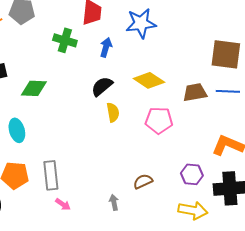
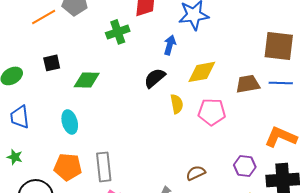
green cross: (65, 40) -> (118, 32), turned -35
blue arrow: (106, 47) -> (170, 45), moved
yellow diamond: (149, 80) -> (202, 72), turned -44
yellow semicircle: (113, 112) -> (177, 104), moved

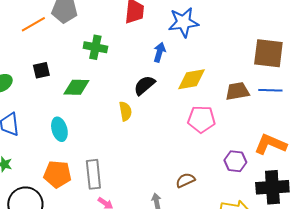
green cross: (118, 32) -> (95, 47), moved, turned 30
yellow semicircle: (177, 104) -> (125, 111), moved
purple hexagon: (245, 166) -> (235, 161), moved

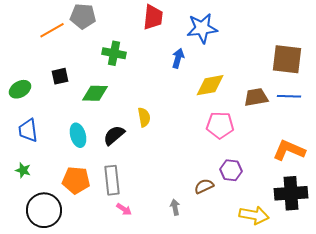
black semicircle: (144, 85) -> (114, 135), moved
purple hexagon: (235, 161) -> (231, 170), moved

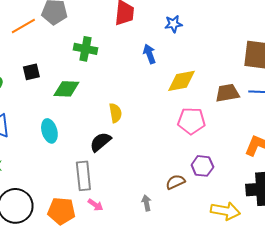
blue star: (202, 28) -> (173, 24), size x0.6
blue arrow: (178, 58) -> (149, 54), turned -36
black semicircle: (114, 135) -> (100, 142), moved
orange pentagon: (76, 180) -> (61, 211), moved

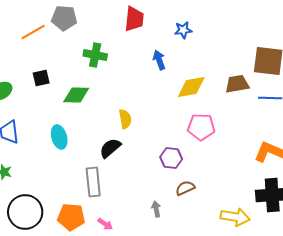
brown trapezoid: (227, 93) -> (237, 84), moved
purple hexagon: (202, 166) -> (171, 158), moved
pink arrow: (95, 205) -> (105, 224), moved

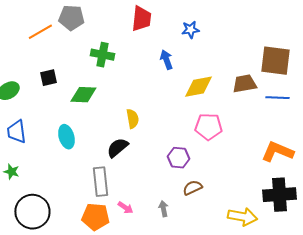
orange pentagon: (71, 217) -> (95, 217), moved
pink arrow: (105, 224) -> (125, 208), moved

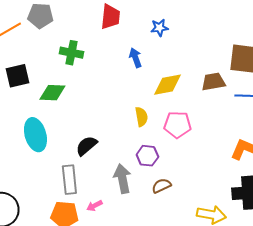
black square: (48, 78) -> (17, 76), size x1.4
yellow semicircle: (132, 119) -> (141, 117), moved
cyan ellipse: (66, 137) -> (35, 135), size x1.4
pink arrow: (125, 208) -> (94, 206), turned 119
gray arrow: (163, 209) -> (122, 179), moved, size x1.8

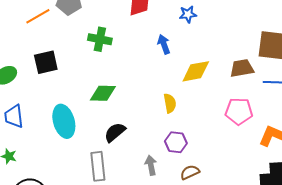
green diamond: (52, 93) -> (103, 93), moved
pink pentagon: (177, 125) -> (239, 111), moved
gray arrow: (122, 179) -> (151, 165), size x0.7

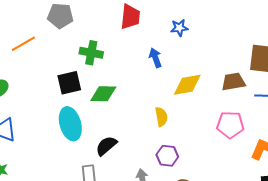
orange line: (38, 16) -> (23, 44), moved
black square: (46, 62) -> (69, 83), moved
green diamond: (103, 93) -> (103, 94), moved
cyan ellipse: (64, 121) -> (70, 124), moved

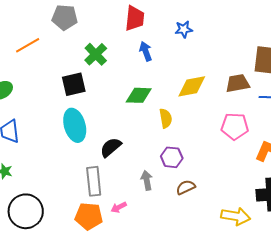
green cross: (91, 53) -> (96, 54), turned 35
blue arrow: (155, 58) -> (146, 51), moved
green diamond: (103, 94) -> (139, 95), moved

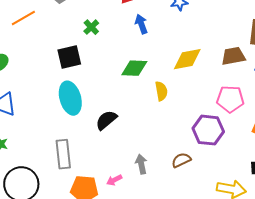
green cross: (96, 54) -> (91, 27), size x0.7
purple hexagon: (172, 157) -> (208, 130), moved, size x1.4
gray arrow: (147, 180) -> (141, 164), moved
gray rectangle: (94, 181) -> (63, 154), moved

